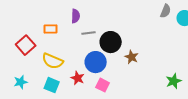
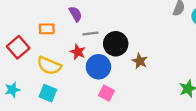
purple semicircle: (76, 16) -> (75, 14), turned -32
red star: (78, 78) -> (78, 52), moved

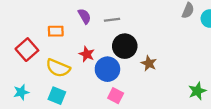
gray line: (90, 33) -> (112, 20), moved

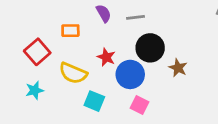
cyan star: (21, 92) -> (35, 90), moved
cyan square: (57, 96) -> (94, 101), moved

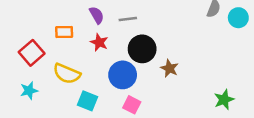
red star: (106, 57) -> (99, 42), moved

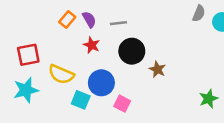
orange rectangle: (64, 32) -> (67, 19), moved, turned -49
red square: (32, 53) -> (28, 55), turned 30
blue circle: (123, 75) -> (101, 83), moved
cyan star: (29, 91) -> (26, 90), size x1.5

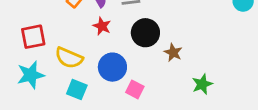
green star: (209, 99) -> (202, 84), moved
cyan square: (81, 100) -> (77, 89), moved

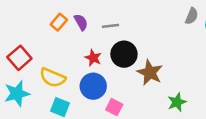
red star: (102, 26) -> (93, 58), moved
red square: (33, 37) -> (19, 58), turned -30
brown star: (173, 53) -> (150, 73), size x1.5

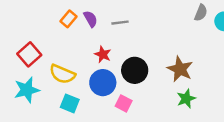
black circle: (124, 54) -> (135, 70), moved
brown star: (150, 73) -> (180, 69), moved

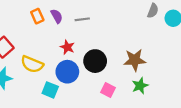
orange rectangle: (68, 19) -> (37, 16), turned -64
brown star: (180, 69) -> (135, 60), turned -30
cyan square: (70, 103) -> (50, 90), moved
pink square: (124, 103) -> (108, 90), moved

